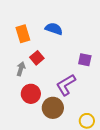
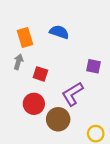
red square: (37, 58) -> (40, 74), moved, turned -32
gray arrow: (21, 69) -> (18, 62), moved

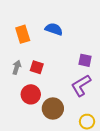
gray arrow: (18, 62) -> (17, 67), moved
purple L-shape: (72, 94) -> (81, 85), moved

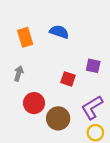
red square: (37, 67) -> (68, 79), moved
purple L-shape: (81, 85) -> (92, 107), moved

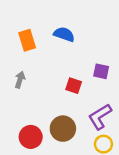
red circle: (34, 103) -> (31, 137), moved

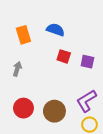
red square: (74, 86) -> (64, 56), moved
red circle: (31, 137) -> (23, 108), moved

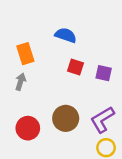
orange rectangle: (23, 35) -> (25, 54), moved
brown circle: (54, 111) -> (66, 118), moved

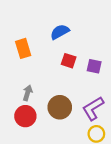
blue semicircle: (66, 35) -> (60, 32), turned -48
gray arrow: (20, 82) -> (28, 93), moved

